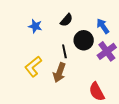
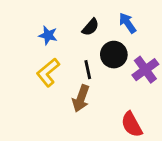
blue arrow: (103, 26) -> (128, 23), moved
yellow L-shape: (33, 66) -> (48, 72), moved

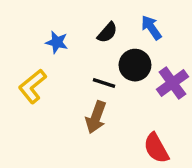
black line: (88, 70) -> (104, 83), turned -60
yellow L-shape: (48, 72) -> (32, 86), moved

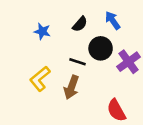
yellow L-shape: (32, 86) -> (40, 79), moved

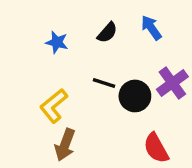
black circle: (101, 48) -> (135, 96), moved
brown arrow: (71, 87) -> (65, 145), moved

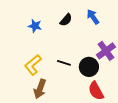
black line: (104, 83) -> (64, 63), moved
black circle: (135, 96) -> (89, 67), moved

